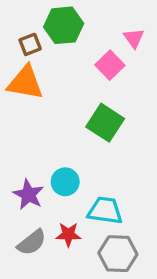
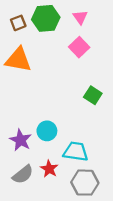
pink triangle: (134, 38) -> (80, 17), moved
brown square: (30, 44) -> (18, 23), moved
green square: (105, 123) -> (93, 95), moved, size x0.7
red star: (68, 234) -> (49, 169), turned 30

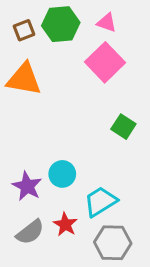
pink triangle: (80, 17) -> (107, 23), turned -35
pink square: (79, 47) -> (105, 62), size x1.4
cyan trapezoid: (76, 152) -> (100, 201), turned -40

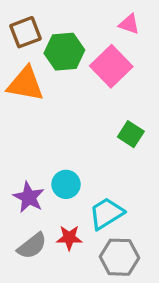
pink triangle: (107, 23) -> (129, 24), moved
green hexagon: (61, 24) -> (64, 52), moved
brown square: (24, 30) -> (26, 32), size x1.4
red star: (65, 224) -> (69, 238), turned -30

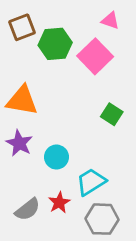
orange triangle: (26, 84) -> (22, 100), moved
purple star: (29, 197) -> (19, 143), moved
red star: (69, 238) -> (59, 203), turned -30

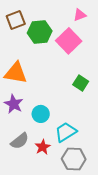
pink triangle: (110, 20) -> (80, 15), turned -40
gray semicircle: (28, 209) -> (20, 141), moved

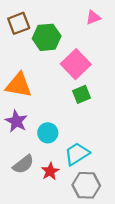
pink square: (69, 41) -> (76, 64), moved
green square: (81, 83) -> (82, 94), moved, turned 35

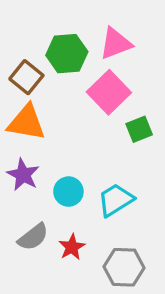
pink triangle: (93, 17) -> (116, 44), moved, size x1.5
brown square: (19, 23) -> (26, 77), moved, turned -30
green square: (82, 94) -> (139, 129), moved
cyan trapezoid: (77, 154) -> (116, 200), moved

